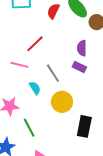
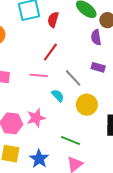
red semicircle: (53, 11) -> (53, 20), moved
purple semicircle: (82, 48) -> (96, 37), moved
green line: (29, 128) -> (70, 141), moved, turned -30

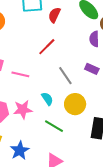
pink line: (39, 75) -> (20, 74), moved
cyan semicircle: (58, 96) -> (47, 99), moved
green line: (70, 141) -> (54, 126), moved

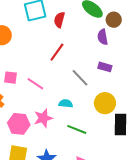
pink line: (20, 74) -> (35, 84), turned 30
cyan semicircle: (47, 99) -> (66, 104), turned -40
yellow circle: (75, 104) -> (105, 103), moved

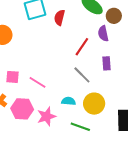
red line: (57, 52) -> (82, 47), moved
purple rectangle: (105, 67) -> (107, 63), turned 72
yellow circle: (105, 103) -> (94, 104), moved
pink hexagon: (19, 124) -> (22, 109), moved

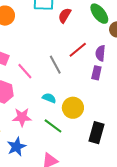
purple semicircle: (103, 34) -> (100, 53), moved
gray line: (82, 75) -> (55, 65), moved
pink star: (46, 116) -> (22, 117), moved

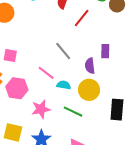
red line: (78, 50) -> (82, 18), moved
purple semicircle: (100, 53) -> (90, 66), moved
pink line: (25, 71) -> (46, 73), moved

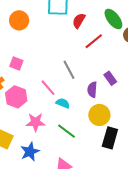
purple rectangle: (105, 51) -> (110, 78), turned -48
yellow circle: (89, 90) -> (99, 115), moved

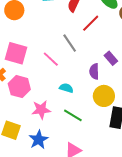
pink square: (16, 63) -> (16, 53), size x1.6
gray line: (69, 70) -> (70, 43), moved
pink line: (48, 88) -> (51, 59), moved

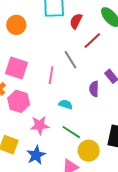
pink line: (51, 59) -> (51, 75), turned 54
yellow circle: (104, 96) -> (89, 151), moved

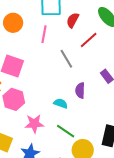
pink line: (51, 75) -> (44, 34), moved
purple semicircle: (94, 89) -> (80, 90), moved

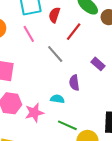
pink line: (44, 34) -> (29, 34), turned -30
pink star: (34, 124) -> (34, 113), moved

